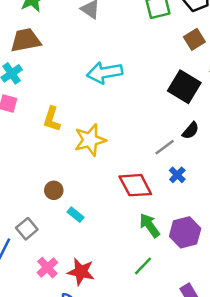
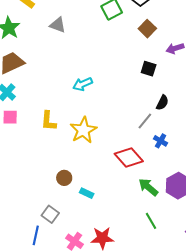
cyan arrow: (105, 73) -> (83, 84), moved, size x0.7
black square: (184, 87) -> (149, 69), size x0.6
green line: (143, 266) -> (151, 221), turned -60

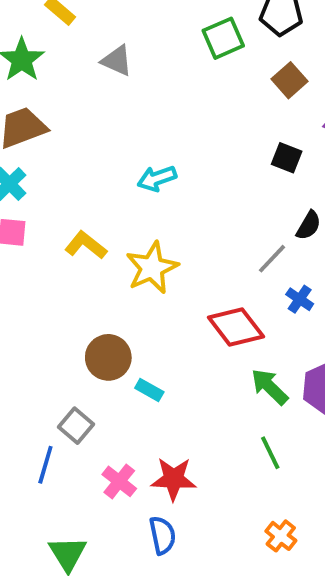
yellow L-shape: (49, 121) -> (86, 245), turned 120
brown circle: (64, 178) -> (108, 357), size x1.5

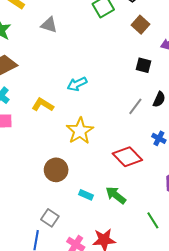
yellow L-shape: (86, 245) -> (43, 105), moved
gray line: (272, 259) -> (135, 106), moved
brown circle: (108, 357) -> (56, 170), moved
green arrow: (270, 387) -> (116, 195), moved

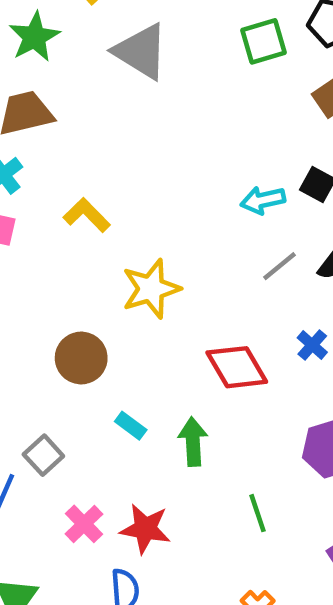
gray triangle: (49, 25) -> (141, 51), size x1.6
cyan arrow: (77, 84) -> (263, 200), moved
green arrow: (116, 195) -> (193, 442), turned 35

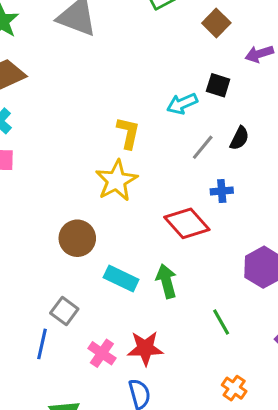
yellow L-shape: (87, 215) -> (128, 133), moved, turned 68
blue cross: (312, 345) -> (222, 191), moved, turned -35
cyan rectangle: (131, 426) -> (121, 278), size x1.5

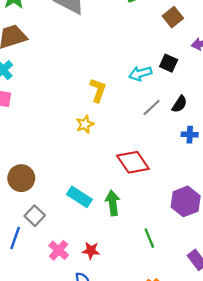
yellow star: (116, 181) -> (85, 124), size x0.6
blue cross: (222, 191) -> (190, 135), moved
brown circle: (77, 238) -> (21, 178), moved
red star: (145, 348) -> (91, 251), size x0.7

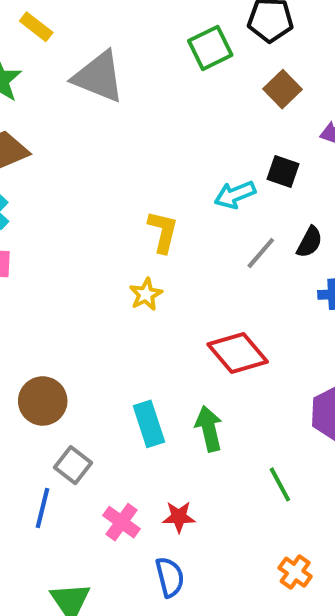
cyan rectangle: (79, 197) -> (149, 424), turned 45

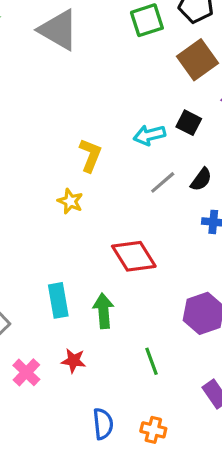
brown square: (283, 89) -> (198, 60), size x1.4
yellow star: (146, 294) -> (70, 201), turned -30
red star: (179, 517) -> (74, 361), moved
orange cross: (295, 572) -> (153, 430), turned -30
blue semicircle: (170, 577) -> (103, 424), moved

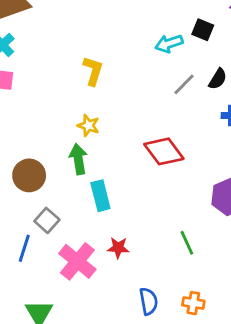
yellow L-shape: (90, 155) -> (93, 71), moved
yellow star: (70, 201) -> (88, 126), moved
green arrow: (103, 311) -> (78, 159), moved
pink cross: (26, 372) -> (77, 261), size x1.5

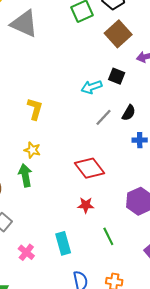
cyan rectangle: (100, 196) -> (63, 243), moved
red star: (118, 248) -> (86, 205), moved
pink cross: (77, 261) -> (26, 252), size x0.6

